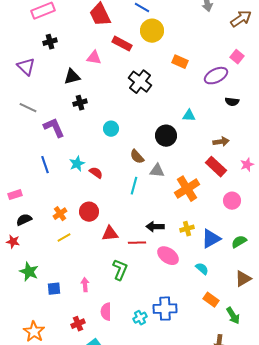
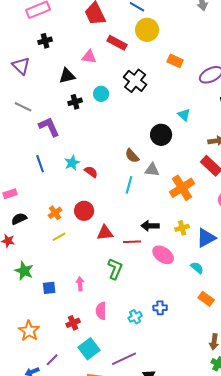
cyan triangle: (189, 116) -> (184, 115), turned 40
cyan circle: (111, 129) -> (101, 94), moved
blue cross: (165, 309) -> (160, 308), size x0.6

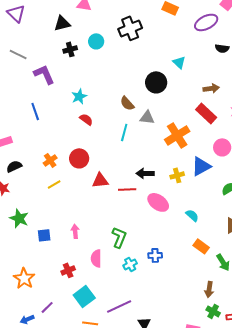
black cross: (135, 81) -> (130, 28), turned 30
cyan star: (72, 163) -> (79, 96), moved
blue triangle: (206, 238) -> (201, 166), moved
green L-shape: (115, 269) -> (119, 237), moved

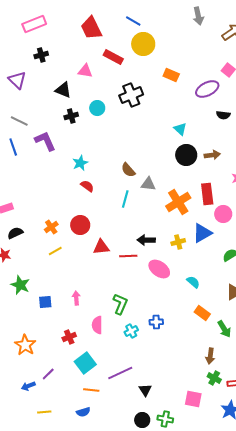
black triangle: (62, 23) -> (63, 90), turned 36
black circle: (156, 82) -> (186, 155), moved
blue line: (35, 111) -> (13, 147), moved
red rectangle: (206, 113) -> (207, 194), moved, turned 40

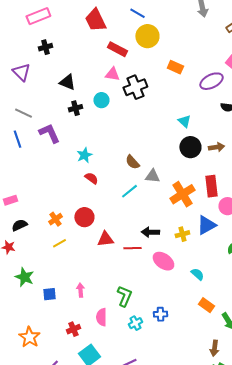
pink triangle: (85, 71) -> (112, 74), moved
cyan line: (125, 199) -> (129, 191), turned 36

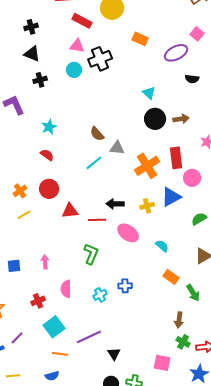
black cross: (45, 47) -> (31, 27), moved
cyan circle: (101, 100) -> (74, 70), moved
red semicircle: (91, 178) -> (47, 155), moved
green L-shape: (124, 296) -> (91, 254), moved

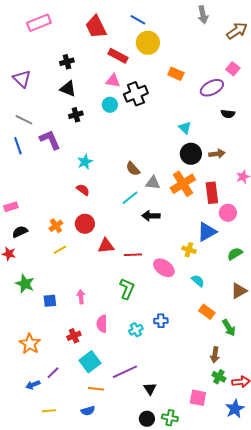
orange cross: (147, 166) -> (183, 184), moved
black arrow: (115, 204) -> (151, 216), moved
yellow cross: (147, 206) -> (189, 250), moved, turned 32

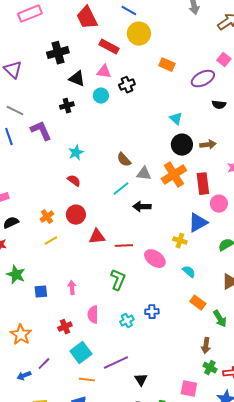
black cross: (67, 62) -> (58, 53), size x1.5
black triangle: (68, 89) -> (77, 79), moved
black cross: (136, 94) -> (127, 85), size x0.7

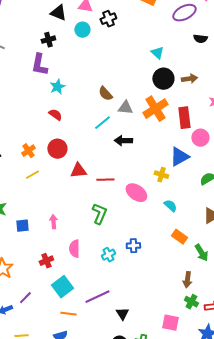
purple L-shape: (41, 131) -> (39, 65), moved, turned -145

